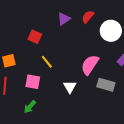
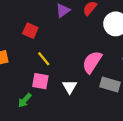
pink square: (33, 82) -> (40, 81), moved
green arrow: (30, 107) -> (25, 100), moved

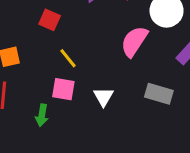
pink semicircle: (92, 62) -> (134, 41), moved
green arrow: (25, 100) -> (42, 115), turned -32

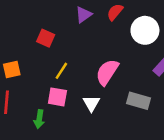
pink semicircle: (134, 41) -> (107, 72), moved
yellow line: (68, 58) -> (61, 71), turned 72

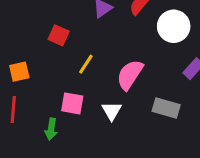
yellow line: (61, 71) -> (86, 64), moved

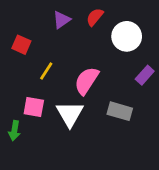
white triangle: (112, 111) -> (70, 114), size x1.5

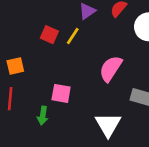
yellow line: (46, 71) -> (73, 36), moved
white triangle: (70, 114) -> (108, 125), moved

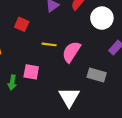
yellow line: (73, 36) -> (49, 44), moved, turned 64
green arrow: (43, 116) -> (12, 82), moved

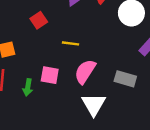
red square: (22, 24) -> (39, 20), turned 32
pink semicircle: (71, 52) -> (85, 71), moved

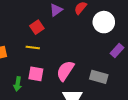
red square: (39, 20) -> (37, 27), moved
yellow line: (70, 43) -> (33, 47), moved

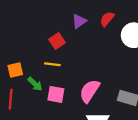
green arrow: (18, 84) -> (35, 84), moved, turned -56

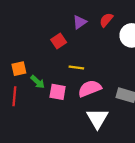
yellow line: (52, 64) -> (76, 68), moved
pink semicircle: (90, 91) -> (90, 89), turned 35

